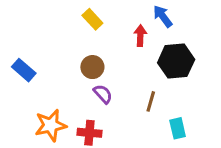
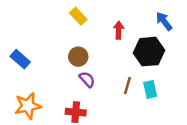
blue arrow: (163, 16) -> (164, 21), moved
orange star: (51, 125) -> (28, 106), moved
cyan rectangle: (178, 128) -> (150, 89), moved

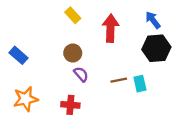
red arrow: (119, 30) -> (110, 28), size x1.6
black hexagon: (149, 52) -> (156, 48), moved
brown line: (127, 86) -> (119, 80), turned 63

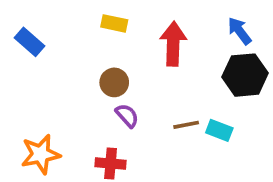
yellow rectangle: (73, 15) -> (114, 23), turned -35
blue rectangle: (19, 55) -> (29, 42), moved
cyan rectangle: (140, 84) -> (219, 130), turned -56

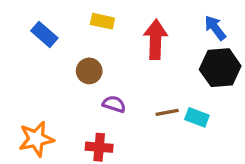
blue rectangle: (29, 42) -> (44, 34), moved
brown circle: (114, 82) -> (89, 71), moved
purple semicircle: (127, 116) -> (114, 104), turned -30

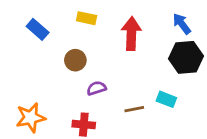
purple semicircle: (114, 104) -> (96, 88), turned -36
brown line: (167, 112) -> (134, 109), moved

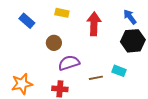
purple semicircle: (96, 88) -> (69, 63), size x1.5

